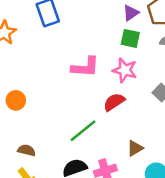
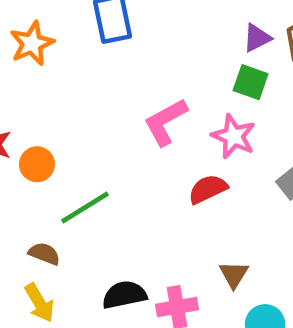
pink L-shape: (85, 67) -> (165, 122), turned 140
green line: (83, 131) -> (85, 207), moved
brown triangle: (135, 148) -> (234, 274), turned -36

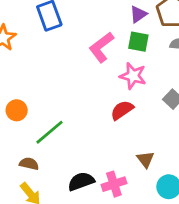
pink L-shape: (165, 122) -> (101, 47), moved

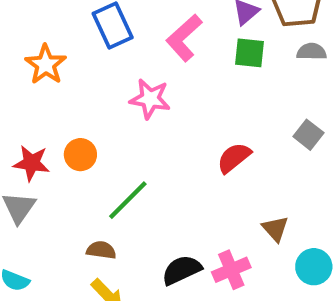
pink L-shape: (101, 47) -> (184, 38), moved
pink star: (133, 76) -> (150, 99), moved
orange circle: (17, 110) -> (80, 155), moved

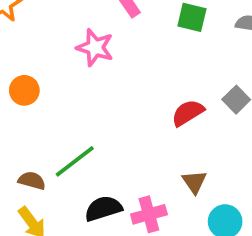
red semicircle: (234, 158) -> (188, 113), moved
green line: (128, 200) -> (75, 161), moved

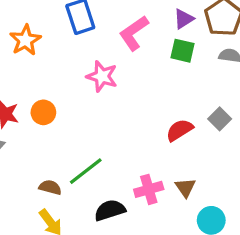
pink cross: (149, 214) -> (149, 189), moved

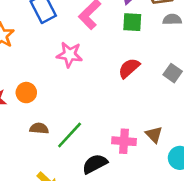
red semicircle: (180, 130) -> (129, 68), moved
brown semicircle: (50, 187) -> (39, 128), moved
pink cross: (149, 189) -> (124, 141), turned 30

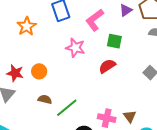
green square: (132, 22) -> (114, 41), moved
red semicircle: (129, 68) -> (107, 66), moved

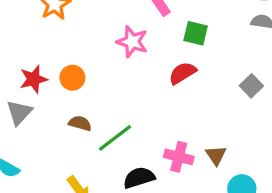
red star: (15, 73) -> (34, 79), turned -30

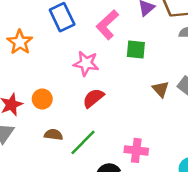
red semicircle: (182, 73) -> (93, 98), moved
brown triangle: (216, 155) -> (161, 89), moved

